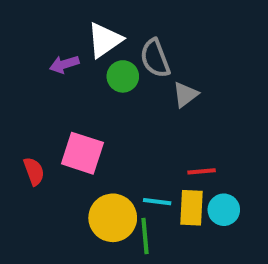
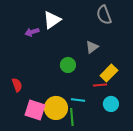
gray semicircle: (155, 58) -> (104, 15), moved
green circle: (123, 76) -> (68, 65), moved
pink square: (82, 153) -> (35, 110), moved
yellow rectangle: (191, 208) -> (109, 73), moved, turned 42

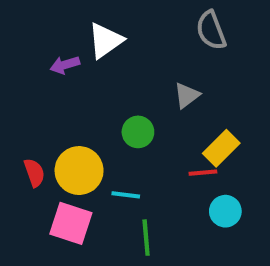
cyan line: (78, 100) -> (126, 195), moved
yellow circle: (56, 108) -> (79, 171), moved

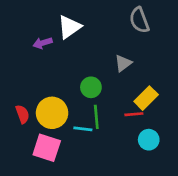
green line: (146, 238) -> (96, 117), moved

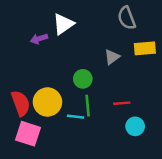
yellow rectangle: (146, 98) -> (145, 48), moved, turned 40
red semicircle: (22, 114) -> (21, 103), size x1.5
pink square: (47, 148) -> (28, 134), moved

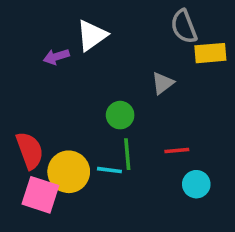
yellow rectangle: (145, 48) -> (210, 53), moved
yellow circle: (47, 102) -> (69, 172), moved

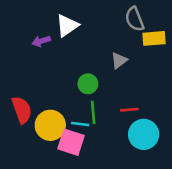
cyan circle: (196, 184) -> (144, 134), size x1.5
pink square: (40, 195) -> (71, 142), moved

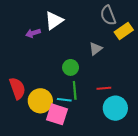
yellow rectangle: (154, 38) -> (124, 31), turned -30

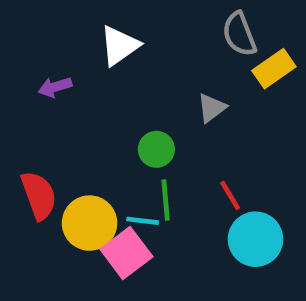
purple arrow: (33, 33) -> (55, 87), moved
red line: (104, 88) -> (230, 195), turned 64
pink square: (57, 114) -> (126, 253), turned 35

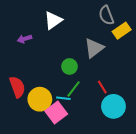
gray triangle: (212, 108) -> (94, 48), size x1.5
green line: (166, 200) -> (74, 89), turned 42

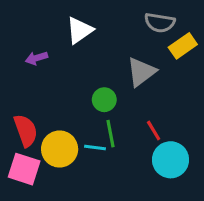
gray semicircle: (106, 15) -> (160, 23), turned -60
green line: (74, 89) -> (110, 134), turned -48
pink square: (56, 113) -> (24, 169), moved, turned -35

